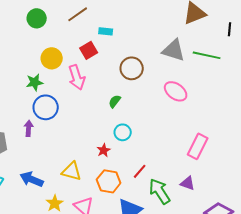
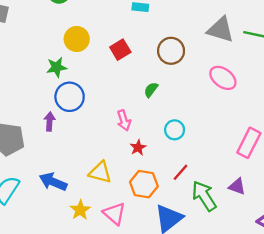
red square: (89, 50) -> (120, 50), moved
pink arrow: (77, 77) -> (124, 120), moved, size x0.7
cyan circle: (123, 132) -> (175, 130), moved

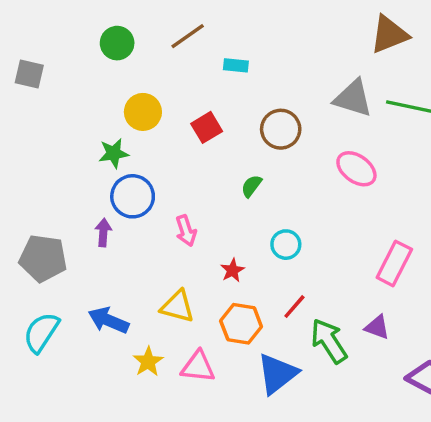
pink arrow: (124, 120) -> (186, 231), moved
pink triangle: (114, 214) -> (198, 367), turned -35

